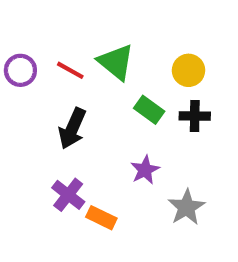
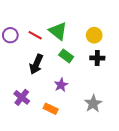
green rectangle: (149, 110) -> (66, 56), moved
purple star: (145, 170) -> (61, 85), moved
purple cross: (68, 195) -> (22, 97), moved

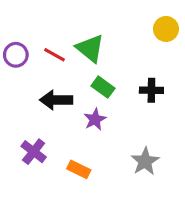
yellow circle: (94, 35) -> (166, 29), moved
black arrow: (36, 64) -> (56, 100), turned 66
purple star: (61, 85) -> (95, 119), moved

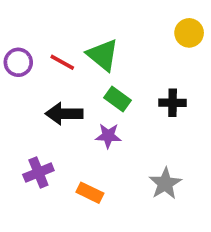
purple star: (95, 119) -> (108, 136), turned 30
purple cross: (34, 152) -> (38, 173), turned 30

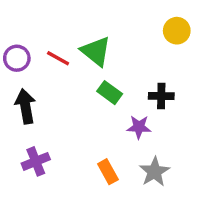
black arrow: (64, 114) -> (25, 106), moved, turned 80
purple star: (108, 136) -> (139, 127), moved
orange rectangle: (90, 193) -> (108, 172), moved, turned 35

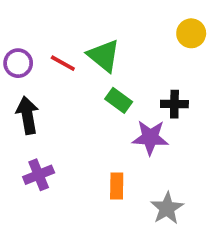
purple star: (139, 127) -> (150, 138), size x1.4
orange rectangle: (108, 172) -> (117, 186), turned 30
gray star: (154, 172) -> (167, 208), moved

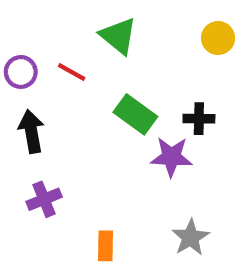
green triangle: (104, 56) -> (118, 36), moved
green rectangle: (119, 100) -> (135, 114), size x1.4
orange rectangle: (117, 186) -> (106, 246), moved

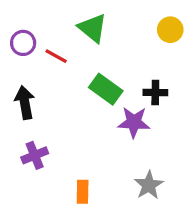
purple circle: (21, 72) -> (23, 43), moved

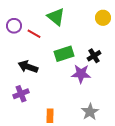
green rectangle: (106, 89) -> (64, 54), turned -54
black cross: (155, 93) -> (94, 56), turned -32
black arrow: (25, 102) -> (28, 67), moved, turned -60

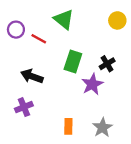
green rectangle: (64, 54) -> (73, 61), turned -54
purple star: (81, 74) -> (92, 84), turned -30
orange rectangle: (50, 116) -> (68, 126), moved

